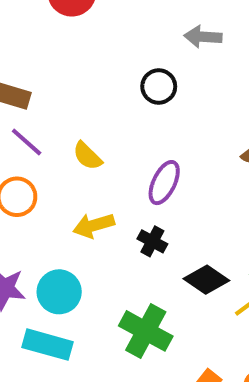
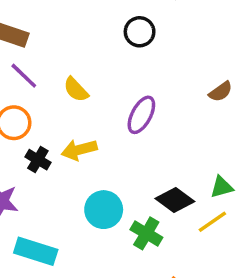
black cross: (152, 241) -> (38, 160), moved
cyan circle: (59, 292) -> (104, 210), moved
green cross: (146, 331) -> (146, 233), moved, size x0.7

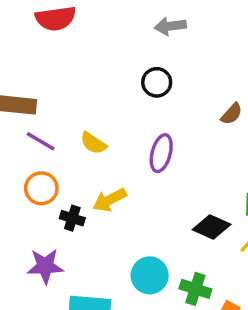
black circle: (140, 32) -> (157, 82), moved
cyan circle: (104, 210) -> (150, 275), moved
green cross: (146, 233) -> (195, 289), moved

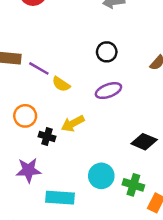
black circle: (157, 82) -> (107, 52), moved
purple line: (41, 141) -> (39, 68), moved
purple ellipse: (161, 153) -> (108, 91), turned 55

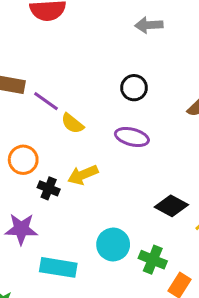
purple ellipse: (108, 91) -> (132, 137), turned 30

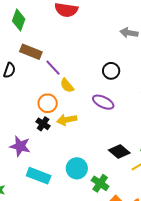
orange circle: (23, 160) -> (48, 103), moved

